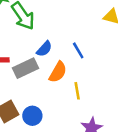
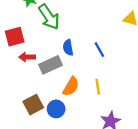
blue semicircle: (44, 49) -> (68, 48), turned 126
orange semicircle: (58, 72) -> (71, 86), moved

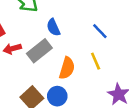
blue line: (99, 50) -> (100, 31), moved

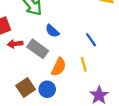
blue semicircle: (53, 27) -> (52, 31), turned -32
gray rectangle: (39, 51) -> (38, 49), turned 66

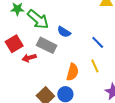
blue semicircle: (52, 31) -> (64, 32), moved
gray rectangle: (38, 49) -> (47, 45), moved

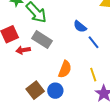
blue semicircle: (64, 32) -> (80, 27), moved
yellow line: (95, 66) -> (93, 75), moved

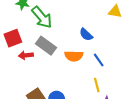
blue line: (93, 42) -> (99, 60), moved
orange semicircle: (65, 69) -> (74, 56), moved, turned 66

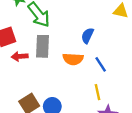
blue semicircle: (86, 35) -> (87, 36), turned 72
gray rectangle: (46, 46) -> (42, 46), turned 54

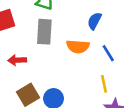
red arrow: (20, 56) -> (17, 60), moved

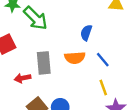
gray rectangle: (44, 32) -> (44, 63), moved

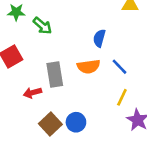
green arrow: (35, 18) -> (42, 26), size x0.7
yellow line: (103, 87) -> (122, 97), turned 49

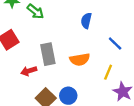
orange semicircle: (89, 67) -> (80, 59), moved
blue line: (120, 67) -> (115, 44), moved

